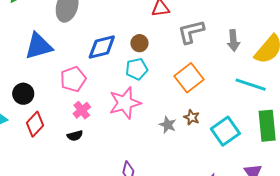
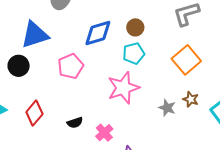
black circle: (23, 94) -> (19, 66), moved
pink cross: (82, 110) -> (104, 133), moved

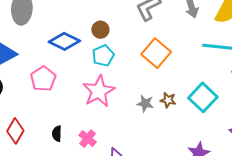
blue diamond: (98, 33) -> (64, 41), turned 52
brown star: (191, 99) -> (168, 100), moved
black semicircle: (75, 123) -> (57, 134), turned 119

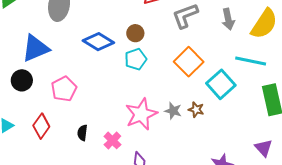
pink pentagon: (43, 79) -> (64, 89), moved
pink star: (99, 91) -> (141, 114), moved
cyan square: (203, 97) -> (221, 84), moved

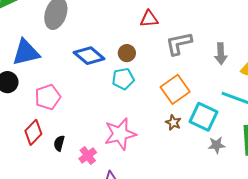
cyan square: (221, 84) -> (203, 117), turned -32
brown star: (196, 110) -> (173, 123), moved
gray star: (173, 111) -> (217, 145), moved, turned -30
red diamond: (41, 126) -> (33, 132), moved

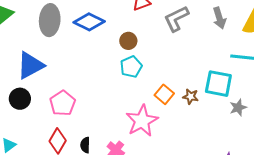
blue diamond: (89, 56) -> (89, 22), moved
orange square: (175, 89) -> (164, 94), moved, size x0.7

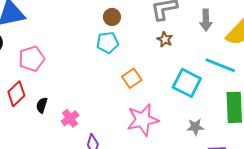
brown star: (191, 97) -> (165, 39), moved
gray star: (238, 108) -> (195, 127), moved
pink star: (142, 121) -> (143, 120), moved

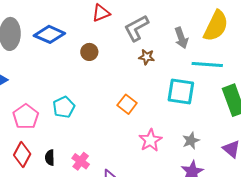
gray arrow: (206, 20) -> (181, 38), moved
cyan pentagon: (108, 43) -> (64, 107), moved
pink star: (143, 120) -> (150, 140), size x0.7
gray star: (195, 127) -> (191, 141), moved

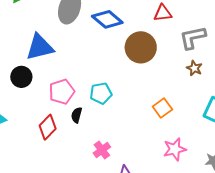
brown circle: (89, 52) -> (141, 47), size x1.8
black semicircle: (50, 158) -> (77, 115), moved

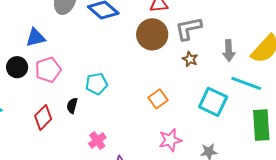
blue triangle: (40, 47) -> (36, 38), size x0.7
brown circle: (141, 47) -> (152, 34), moved
pink pentagon: (62, 92) -> (48, 70), moved

